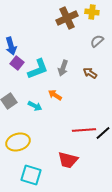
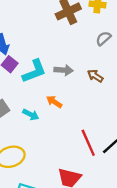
gray arrow: (63, 68) -> (64, 70), turned -105
red line: (84, 130) -> (88, 143), turned 70

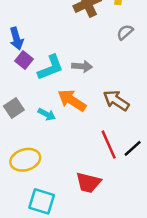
brown arrow: (95, 76) -> (116, 100), moved, size x1.5
orange arrow: (54, 102) -> (72, 100), size x1.6

